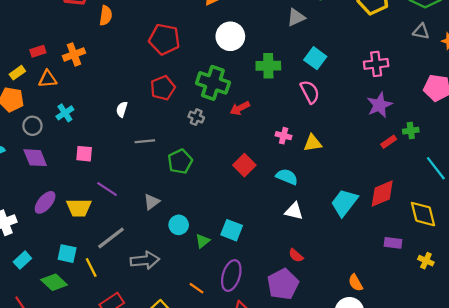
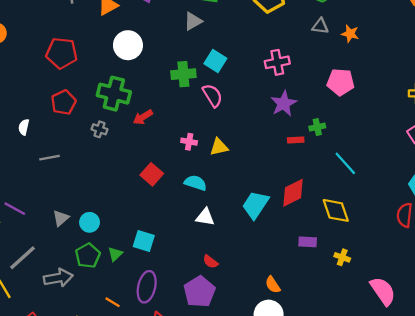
green cross: (268, 66) -> (183, 74), moved
red rectangle: (389, 142) -> (296, 140), turned 35
green pentagon: (180, 161) -> (88, 256), moved
cyan circle: (179, 225) -> (90, 222), moved

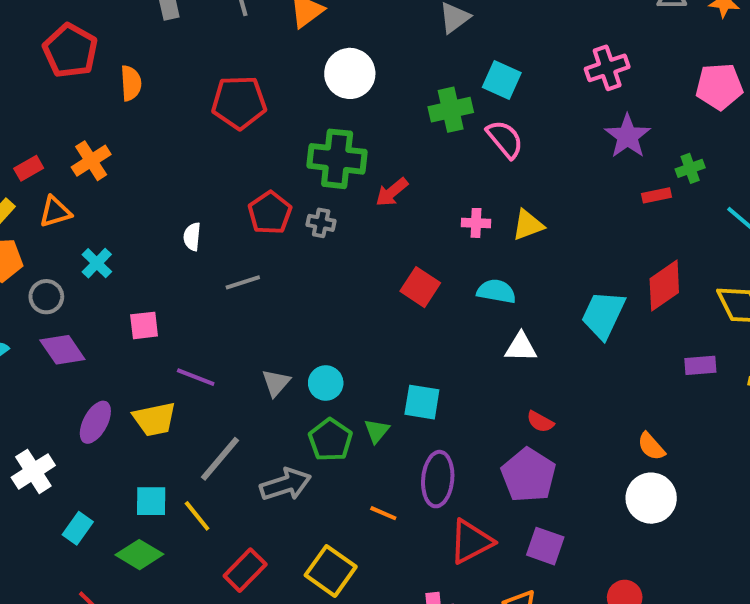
red pentagon: (64, 102) -> (270, 213), moved

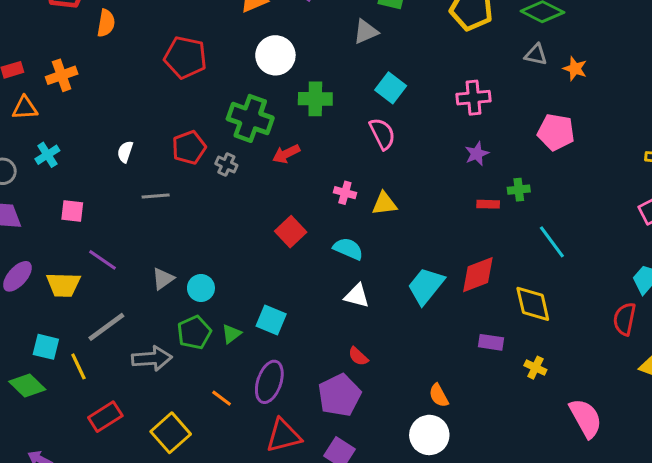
green cross: (451, 110) -> (315, 99), moved
purple star: (628, 136) -> (477, 154), size x0.7

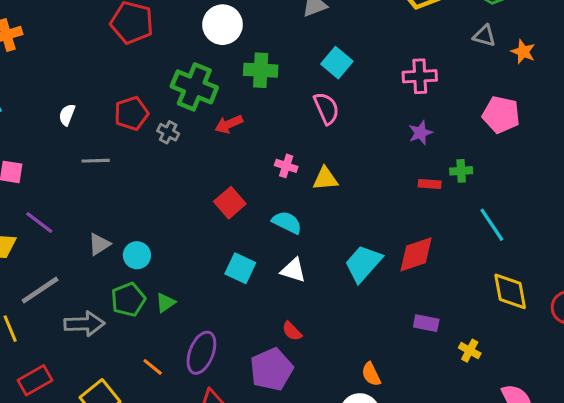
yellow diamond: (533, 304) -> (510, 291), moved
cyan square: (271, 320) -> (240, 268), moved

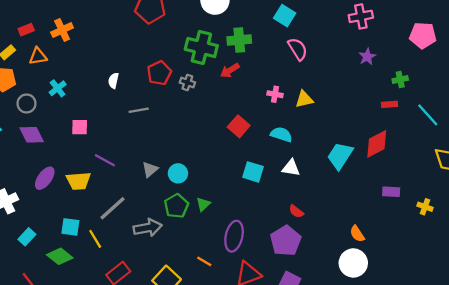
cyan square: (337, 63) -> (285, 16), moved
green cross: (261, 70) -> (239, 40), moved
red rectangle: (430, 184) -> (389, 104), moved
orange line: (153, 367) -> (204, 261), moved

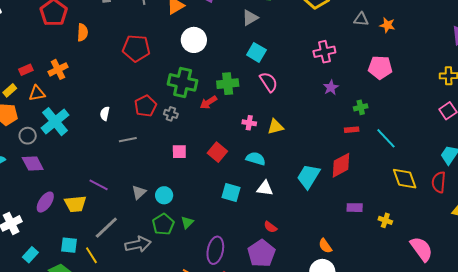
green cross: (239, 40) -> (228, 84), moved
cyan cross: (58, 88) -> (55, 122), size x1.8
pink square: (80, 127) -> (179, 152), moved

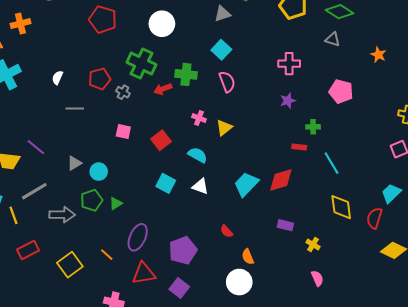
orange star: (387, 25) -> (378, 55), moved
yellow triangle: (275, 127) -> (224, 128), turned -36
red semicircle: (270, 227) -> (226, 231), moved
pink semicircle: (421, 249) -> (317, 278), moved, size x0.6

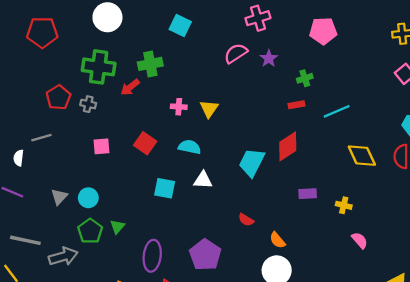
white semicircle: (57, 78) -> (19, 158), moved
pink semicircle: (227, 82) -> (236, 53), moved, turned -85
cyan line: (331, 163) -> (337, 111), turned -65
gray line: (34, 191) -> (25, 240), turned 60

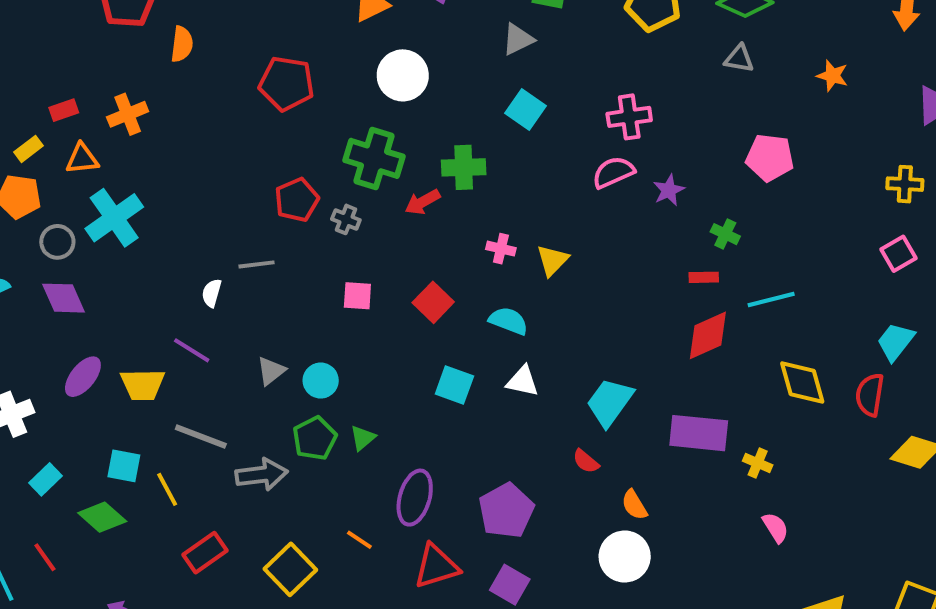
pink cross: (258, 18) -> (629, 117), moved
green cross: (305, 78) -> (725, 234), turned 35
red diamond: (288, 146) -> (708, 335), moved
cyan trapezoid: (252, 162) -> (610, 402), moved
purple rectangle: (308, 194) -> (699, 433), size x1.8

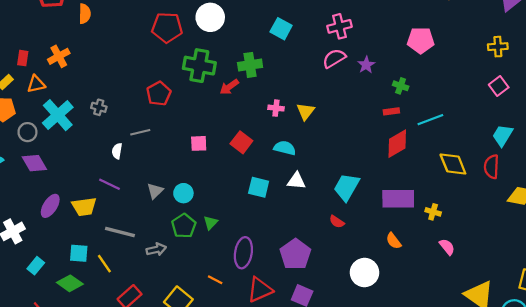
red pentagon: (287, 84) -> (167, 28), moved
red rectangle: (64, 110) -> (23, 58), turned -56
gray cross: (346, 219) -> (99, 107), moved
gray arrow: (262, 475) -> (156, 249), size x0.7
orange semicircle: (634, 505) -> (394, 241), moved

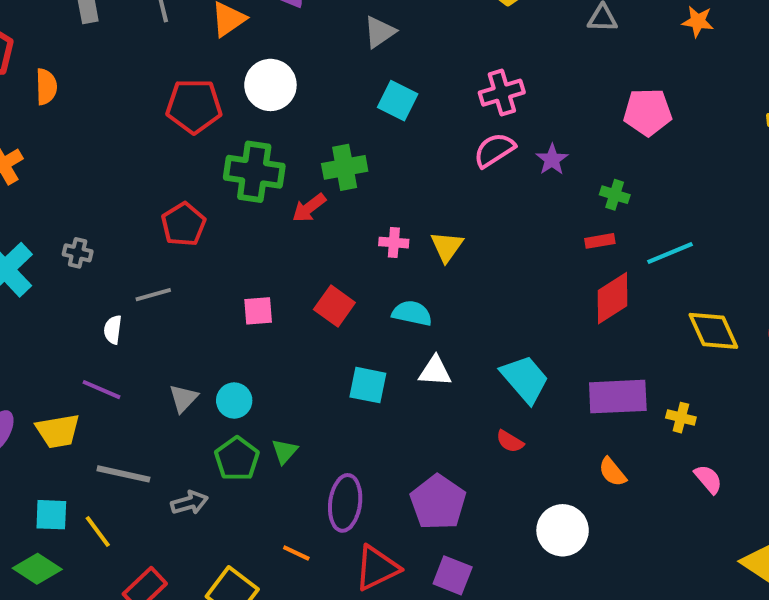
cyan trapezoid: (347, 187) -> (525, 379), turned 112

